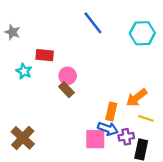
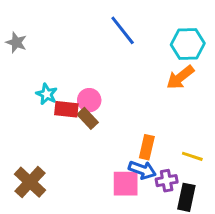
red rectangle: (45, 55) -> (66, 109), moved
cyan star: (24, 71) -> (47, 94), moved
orange arrow: (137, 98) -> (180, 77), moved

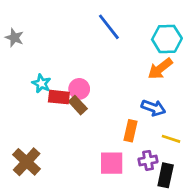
blue arrow: (142, 170) -> (153, 108), moved

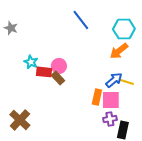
blue arrow: (153, 108) -> (114, 80), turned -60
yellow line: (171, 139) -> (127, 82), moved
pink square: (112, 163) -> (111, 100), moved

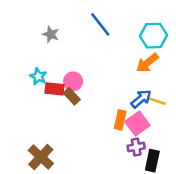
gray star: (11, 28) -> (51, 34), moved
pink square: (111, 100) -> (137, 124), turned -36
brown cross: (20, 120) -> (41, 157), moved

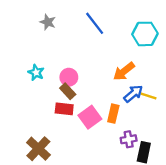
gray star: (51, 34) -> (48, 22), moved
orange arrow: (147, 63) -> (124, 71), moved
red rectangle: (54, 89) -> (64, 109), moved
pink square: (137, 124) -> (90, 117), moved

